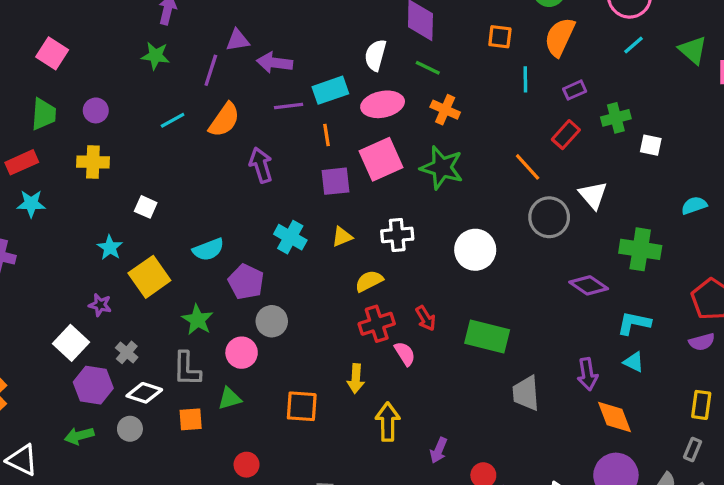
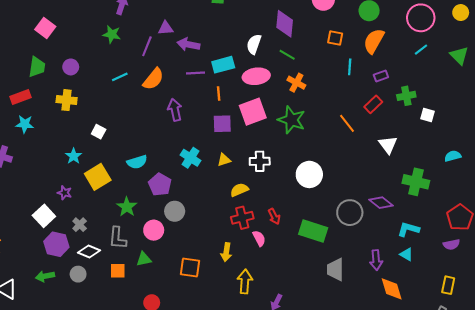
gray circle: (549, 217) -> (350, 213), moved

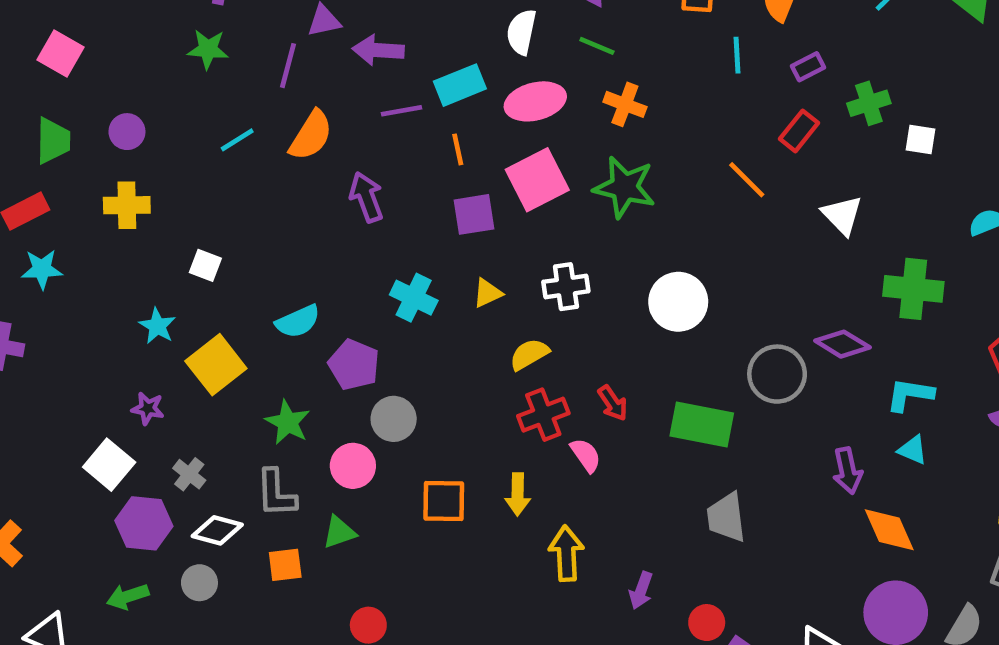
orange square: (190, 268) -> (444, 501), moved
gray trapezoid: (335, 269) -> (726, 517), moved

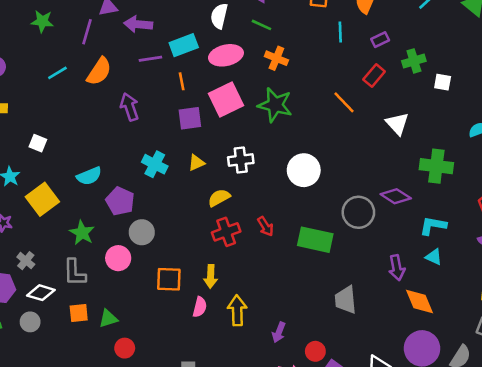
pink semicircle: (586, 455) -> (200, 307), moved, turned 48
gray trapezoid: (726, 517) -> (346, 300), moved
green triangle: (339, 532) -> (108, 319), moved

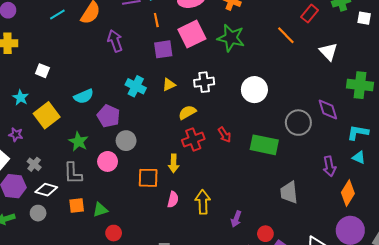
purple diamond: (396, 196) -> (328, 109), turned 40
yellow arrow: (211, 276) -> (174, 163), moved
orange diamond: (419, 301) -> (348, 193), turned 55

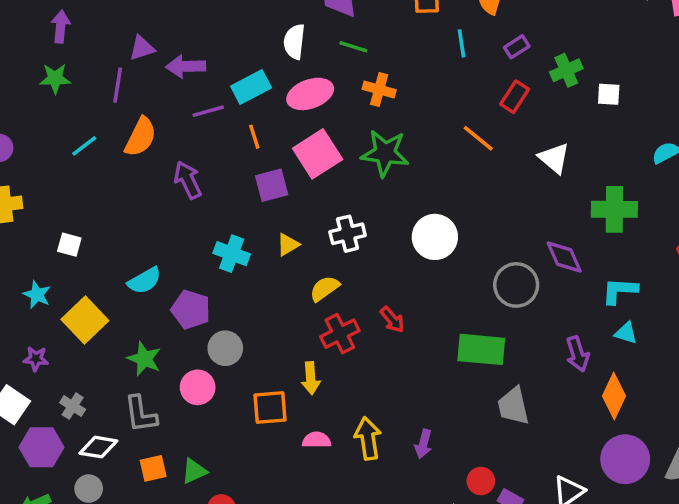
green rectangle: (264, 145) -> (481, 349), moved
pink semicircle: (173, 200) -> (317, 440), turned -98
purple arrow: (236, 219) -> (423, 444), moved

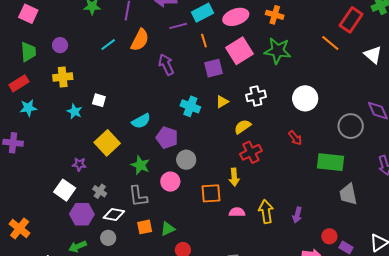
red rectangle: (515, 97) -> (351, 20), size x1.4
cyan star: (37, 295) -> (75, 111), moved
red arrow: (392, 320) -> (295, 138), moved

